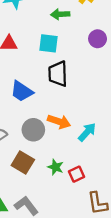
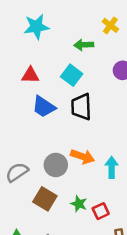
cyan square: (49, 43) -> (72, 75), turned 30
blue trapezoid: (22, 91) -> (44, 107), moved
cyan arrow: (87, 132) -> (112, 167), turned -42

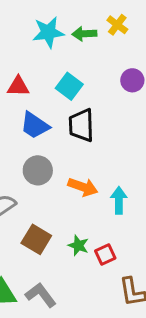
cyan star: (36, 27) -> (48, 32), moved
green arrow: (84, 45) -> (84, 34), moved
gray circle: (56, 165) -> (38, 170), moved

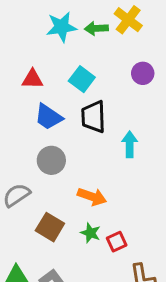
yellow cross: (117, 25) -> (128, 20), size x1.4
orange arrow: (83, 187) -> (92, 197), moved
cyan arrow: (119, 200) -> (130, 144), moved

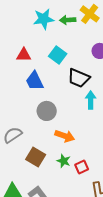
blue trapezoid: (48, 117) -> (35, 81), turned 30
black trapezoid: (93, 117) -> (79, 78), moved, turned -65
gray circle: (51, 160) -> (47, 111), moved

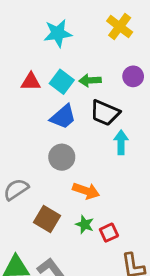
green arrow: (68, 20) -> (90, 80), moved
cyan square: (58, 55) -> (62, 82), moved
blue trapezoid: (35, 81) -> (63, 117), moved, turned -105

